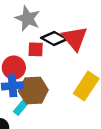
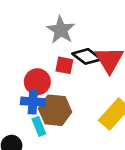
cyan rectangle: (21, 107) -> (39, 126), turned -70

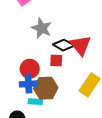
red square: (64, 65) -> (56, 60), moved
cyan rectangle: (39, 126) -> (35, 102), turned -56

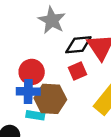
black diamond: (64, 45) -> (78, 45), turned -40
red square: (56, 60) -> (77, 71), moved, turned -32

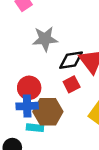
gray star: (52, 20) -> (45, 39), turned -30

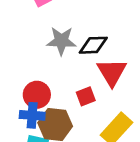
black diamond: (71, 60) -> (93, 45), moved

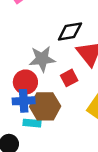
gray star: (61, 41) -> (42, 59), moved

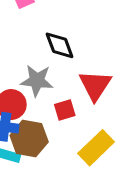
black diamond: (70, 32) -> (60, 45), moved, turned 68

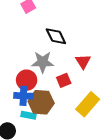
red triangle: (95, 85) -> (83, 61), size x0.7

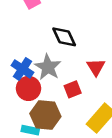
gray star: (43, 62) -> (48, 67), turned 30
blue cross: (23, 96) -> (22, 69), moved, turned 30

